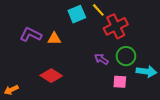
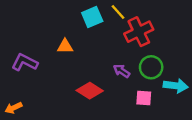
purple L-shape: (31, 35) -> (25, 62), moved
red diamond: (51, 76) -> (90, 91), moved

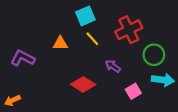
yellow line: (118, 12) -> (92, 39), moved
green circle: (151, 67) -> (154, 55), moved
pink square: (144, 98) -> (133, 91), turned -35

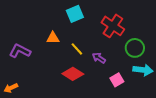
red cross: (129, 30) -> (113, 26), turned -30
yellow line: (92, 39) -> (77, 49), moved

